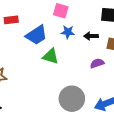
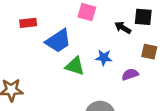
blue star: (68, 32) -> (104, 58), moved
black arrow: (91, 36) -> (123, 28), moved, turned 32

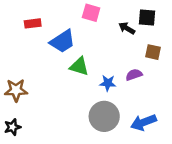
blue star: (104, 58) -> (108, 83), moved

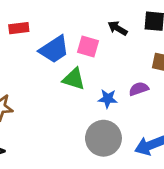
pink square: (91, 13) -> (88, 47), moved
black arrow: (127, 28) -> (118, 28), moved

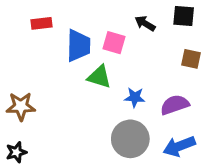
blue trapezoid: (54, 49) -> (78, 46), turned -56
purple semicircle: (139, 89) -> (175, 105), moved, size x1.4

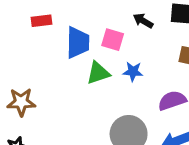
green triangle: (99, 77) -> (98, 73), turned -35
blue star: (135, 97) -> (133, 72), moved

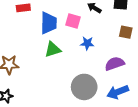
green triangle: (98, 73) -> (53, 49), moved

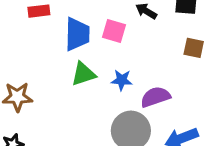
blue star: (87, 43) -> (122, 80), moved
purple semicircle: (115, 64) -> (155, 97), moved

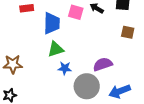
pink square: (114, 31) -> (76, 12), moved
blue star: (122, 80) -> (65, 68), moved

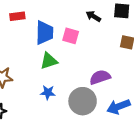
pink square: (76, 12) -> (71, 36), moved
blue star: (65, 68) -> (48, 92), moved

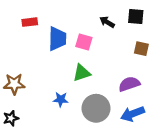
green triangle: (49, 61) -> (82, 73), moved
purple semicircle: (100, 77) -> (129, 84), moved

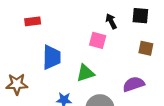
black arrow: (107, 22) -> (111, 21), turned 32
blue trapezoid: (57, 39) -> (52, 57), moved
pink square: (84, 42) -> (98, 40), moved

